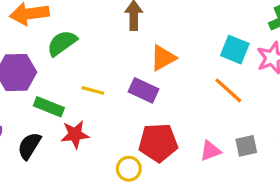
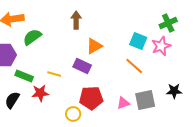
yellow line: (93, 90) -> (54, 74), moved
gray square: (246, 146) -> (145, 100), size x1.5

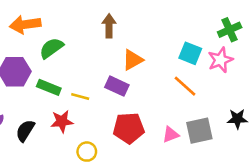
green rectangle: (24, 76) -> (49, 87), moved
yellow circle: (73, 114) -> (87, 152), moved

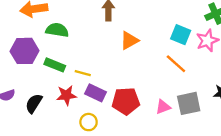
green semicircle: (51, 48) -> (57, 30), turned 45
purple rectangle: (117, 86) -> (96, 93), moved

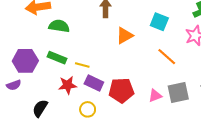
cyan square: (181, 35) -> (159, 22), moved
purple hexagon: (24, 51) -> (25, 61), moved
black semicircle: (34, 103) -> (40, 108), moved

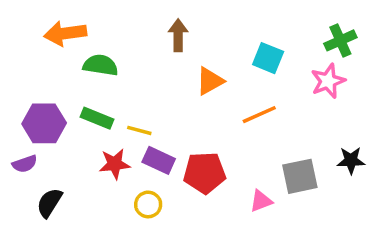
orange line: (167, 57) -> (259, 115), moved, turned -66
pink triangle: (155, 96) -> (261, 201), moved
black semicircle: (40, 108) -> (49, 203), moved

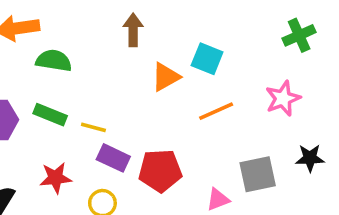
cyan square: (268, 58) -> (207, 59), moved
pink star: (328, 81) -> (283, 98), moved
red star: (115, 164) -> (56, 178), moved

